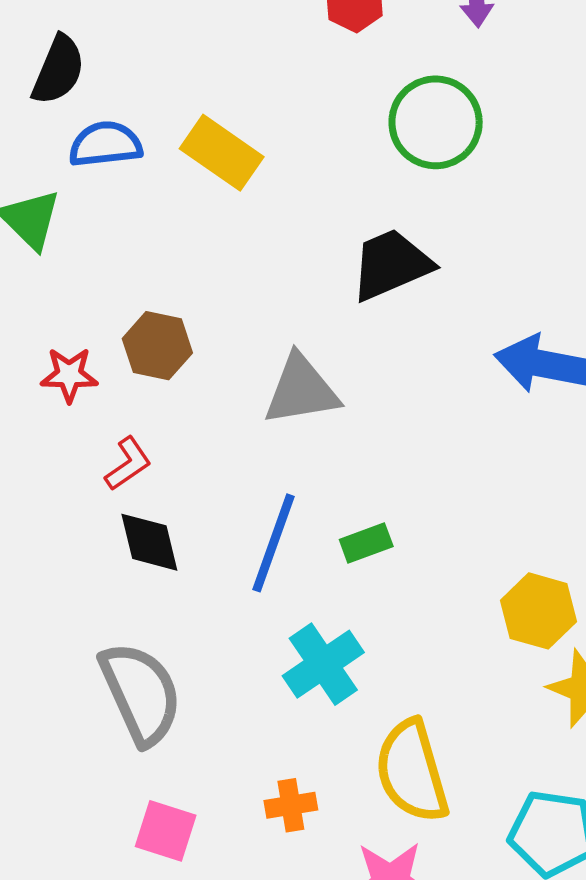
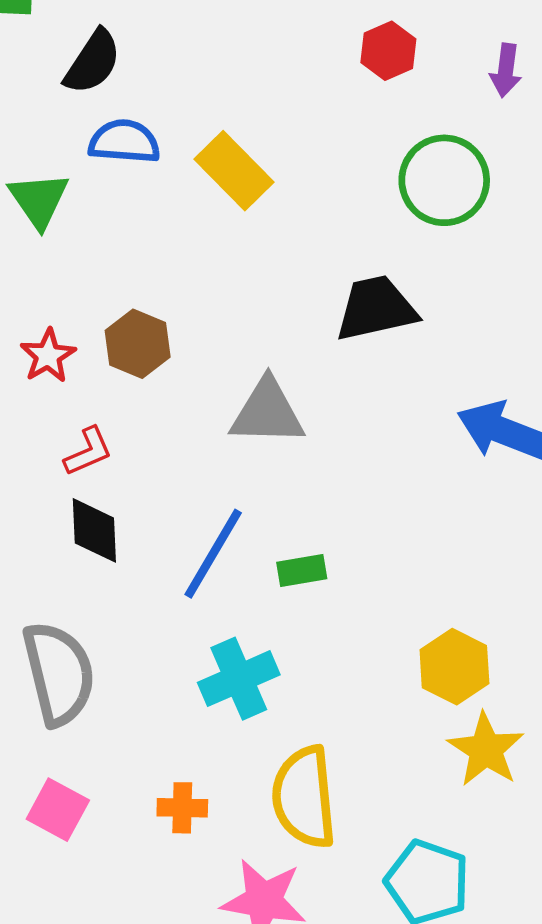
red star: (69, 375) -> (48, 356), turned 30

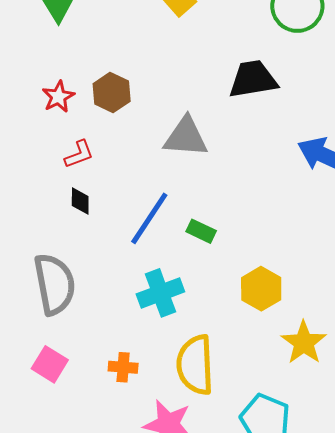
black diamond: (94, 530) -> (80, 201), size x0.7
green rectangle: (302, 570) -> (201, 231), turned 32
yellow hexagon: (454, 667) -> (261, 289), moved

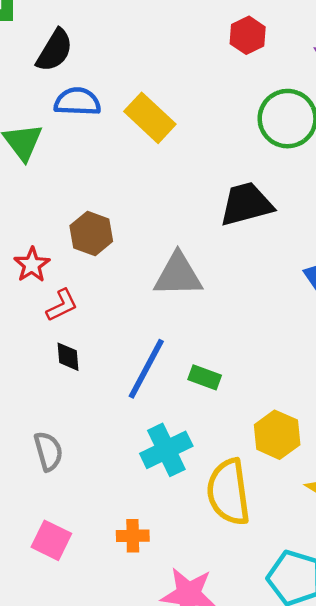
red star: (58, 97) -> (32, 265), moved
gray semicircle: (55, 284) -> (48, 451), size x0.6
yellow semicircle: (195, 365) -> (228, 492), moved

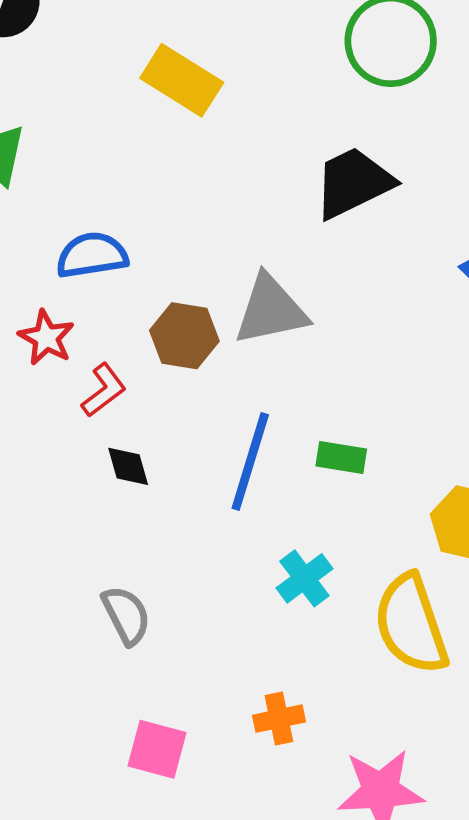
blue semicircle: (77, 102) -> (92, 255), moved
brown hexagon: (91, 234) -> (184, 336), moved
cyan cross: (166, 450) -> (304, 578), size x0.7

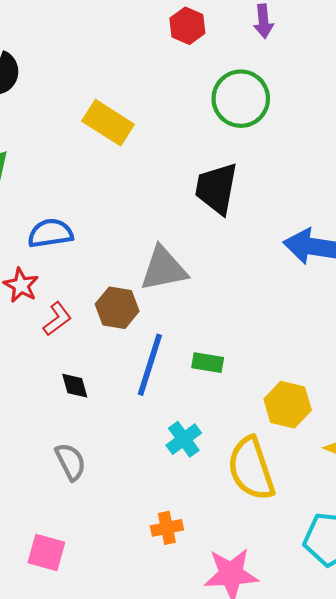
black trapezoid: (353, 183) -> (216, 188), turned -54
brown hexagon: (184, 336) -> (117, 308), moved
black diamond: (128, 466) -> (75, 386), moved
pink square: (157, 749) -> (46, 553), moved

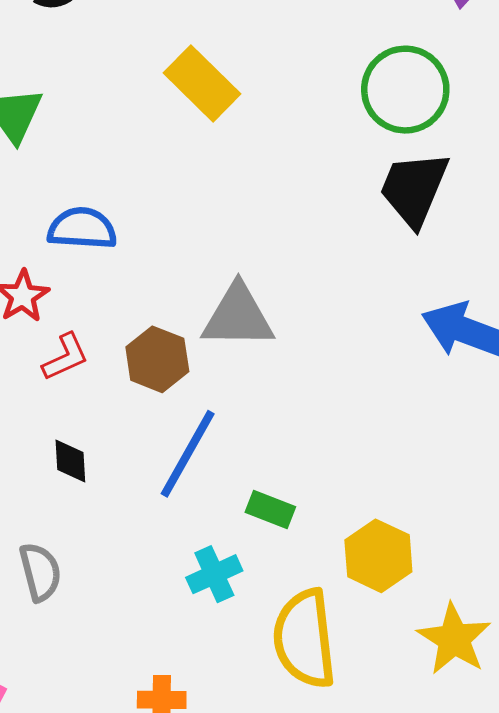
black trapezoid: (216, 188) -> (414, 189), moved
green rectangle: (208, 363) -> (270, 510), moved

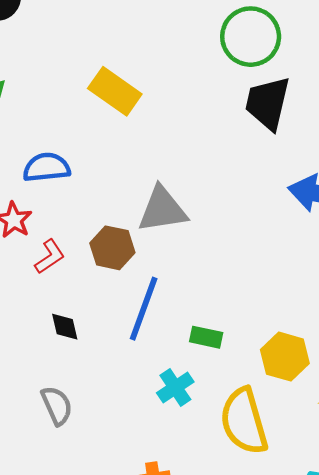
yellow rectangle: (202, 83) -> (115, 91), moved

